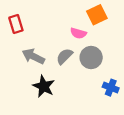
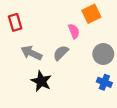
pink semicircle: (78, 33) -> (74, 31), turned -128
gray circle: (91, 58) -> (103, 54), moved

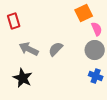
pink semicircle: (74, 31) -> (97, 29), moved
black star: (41, 81) -> (23, 78), moved

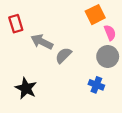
gray arrow: (29, 49) -> (42, 42), moved
blue cross: (96, 76) -> (96, 85), moved

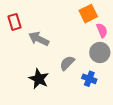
gray semicircle: (63, 55) -> (67, 63), moved
black star: (26, 88) -> (39, 79), moved

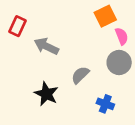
red rectangle: (15, 22) -> (18, 26), turned 42
blue cross: (89, 79) -> (105, 104), moved

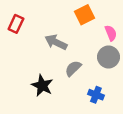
orange square: (105, 16) -> (85, 15), moved
gray arrow: (46, 46) -> (56, 42), moved

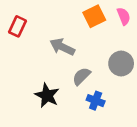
pink semicircle: (111, 33) -> (124, 16), moved
blue cross: (96, 95) -> (96, 101), moved

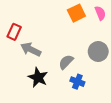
red rectangle: (18, 26) -> (14, 32), moved
gray arrow: (62, 47) -> (31, 49), moved

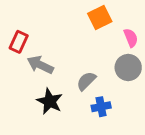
pink semicircle: (100, 13) -> (131, 38), moved
blue cross: (77, 82) -> (101, 107), turned -32

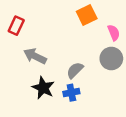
red rectangle: (19, 42) -> (16, 26), moved
blue cross: (101, 107) -> (71, 93), moved

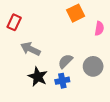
pink semicircle: (114, 33) -> (99, 28), turned 32
gray circle: (111, 58) -> (93, 66), moved

